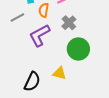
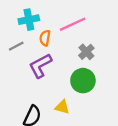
gray cross: (69, 23) -> (86, 52), moved

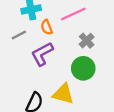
orange semicircle: (45, 38) -> (47, 27), turned -32
yellow triangle: (62, 107) -> (63, 94), size x1.5

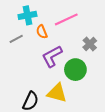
gray cross: (87, 41) -> (90, 44), moved
purple L-shape: (42, 54) -> (52, 56), moved

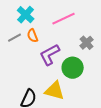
cyan cross: (27, 15) -> (26, 15), turned -36
orange semicircle: (42, 32) -> (33, 36), moved

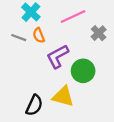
gray line: (15, 38) -> (19, 38), turned 48
gray cross: (87, 43) -> (99, 33), moved

